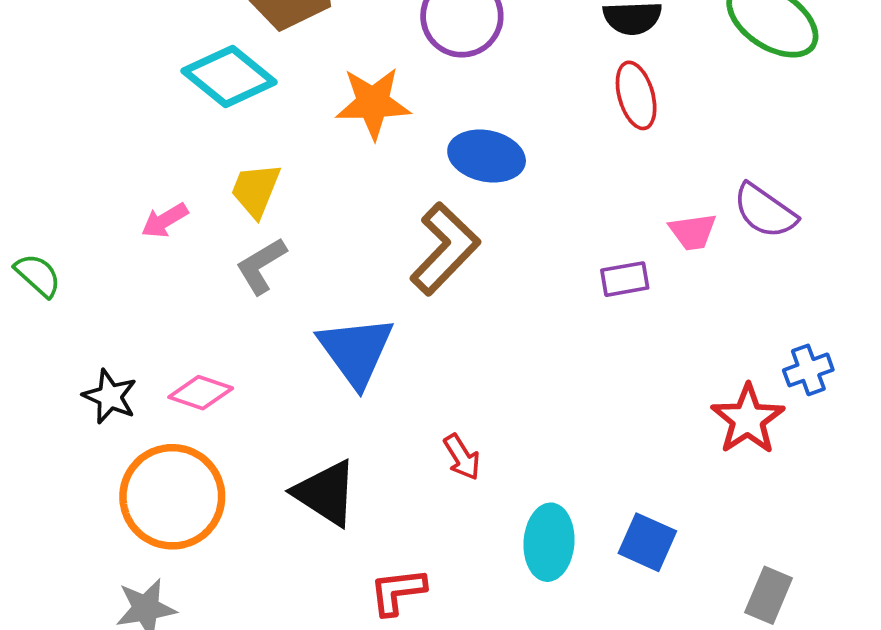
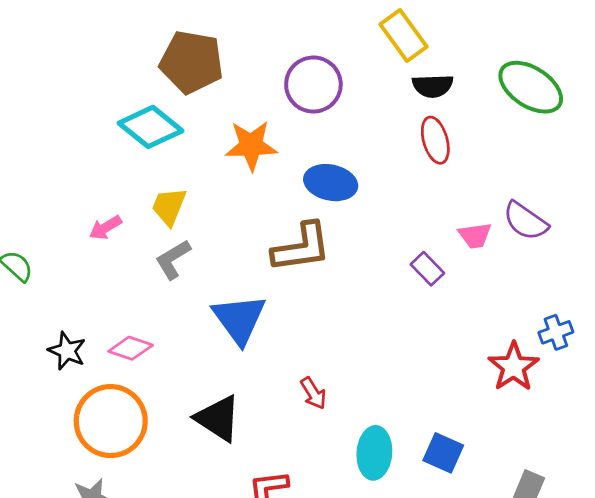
brown L-shape: (445, 249) -> (301, 247), turned 38
purple rectangle: (625, 279) -> (427, 269), turned 56

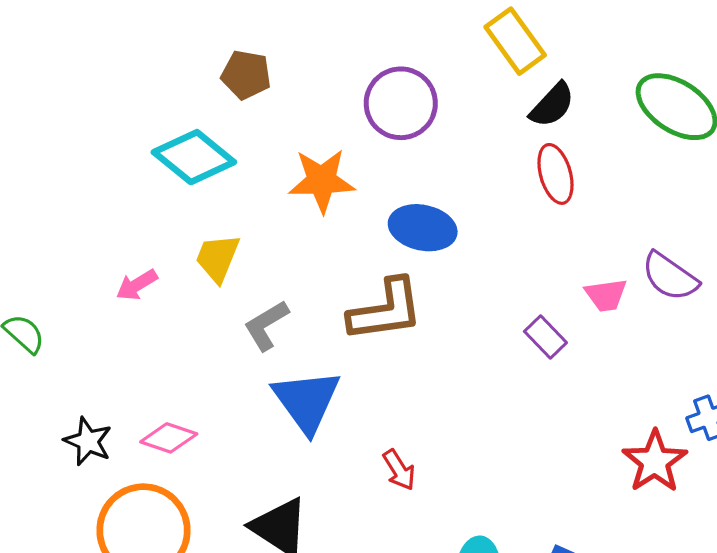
brown pentagon: (192, 62) -> (246, 75), size x0.6
black semicircle: (433, 86) -> (552, 105), turned -45
gray L-shape: (173, 259) -> (266, 325), moved
red arrow: (313, 393) -> (399, 470), moved

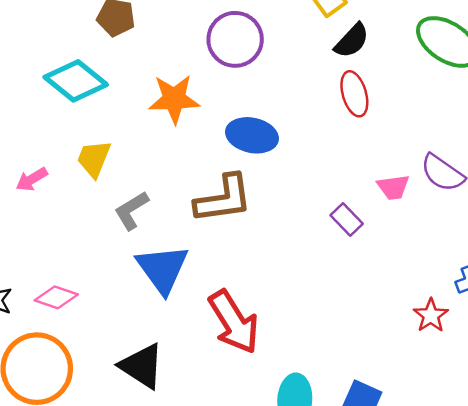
red star: (655, 461) -> (431, 315), size x0.7
red arrow: (399, 470) -> (234, 322), size x2.0

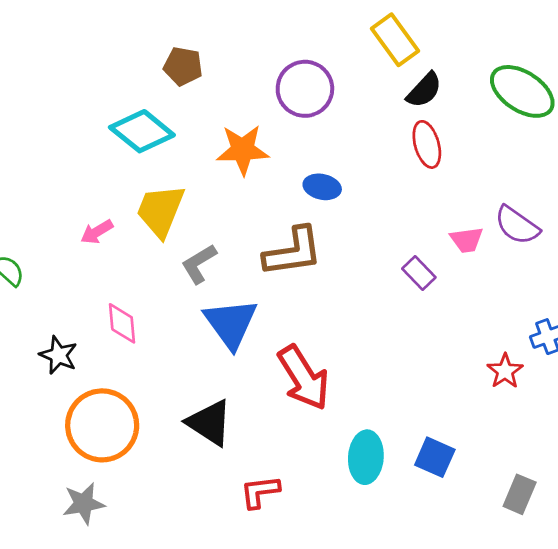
blue ellipse: (252, 135) -> (322, 187), size x0.7
yellow trapezoid: (94, 159) -> (160, 211), size x1.4
pink diamond: (56, 297) -> (122, 323), moved, turned 66

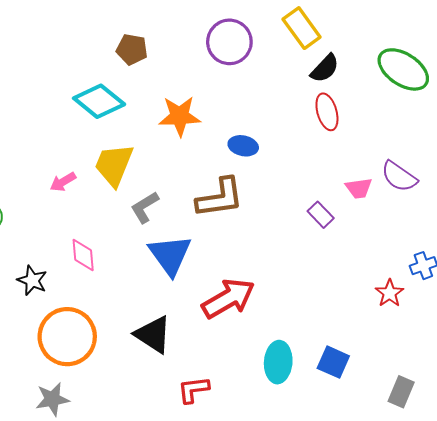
purple circle: (305, 89) -> (229, 42), moved
red arrow: (304, 378) -> (228, 298), turned -88

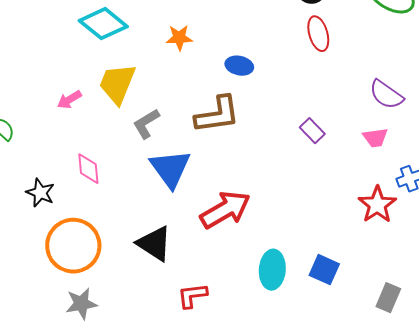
orange star: (180, 116) -> (179, 38), size x0.7
pink trapezoid: (359, 188) -> (375, 138), moved
red star: (390, 293) -> (377, 205), size x1.4
gray star: (52, 399) -> (81, 304), moved

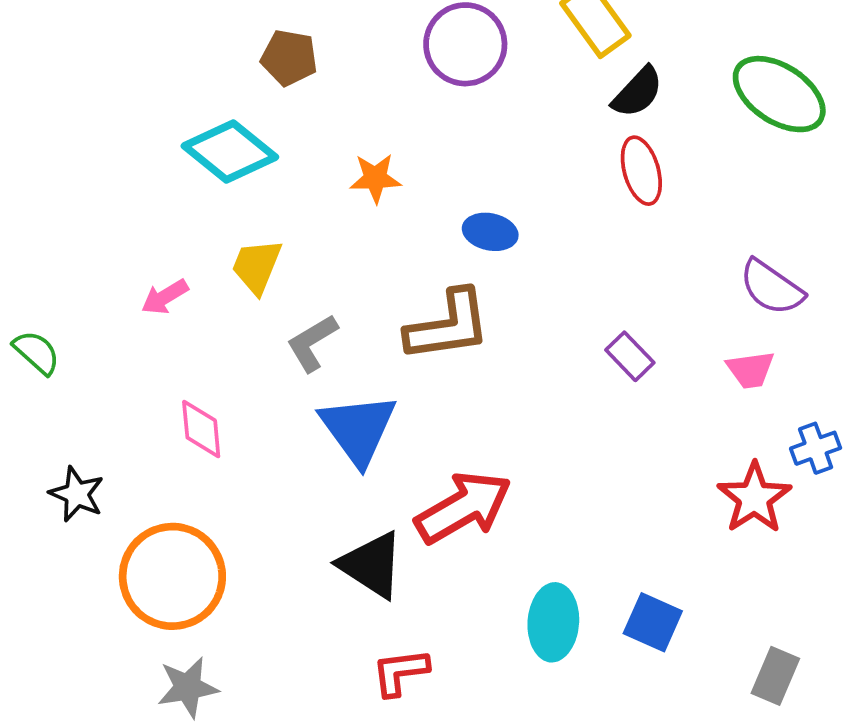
yellow trapezoid: (117, 84) -> (257, 266), size x0.7
black star: (40, 193) -> (77, 494), moved
black triangle: (154, 244) -> (371, 565), moved

